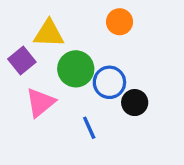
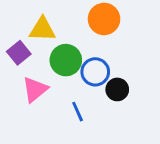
orange circle: (120, 22) -> (104, 19), size x1.4

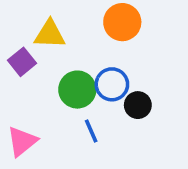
green circle: (66, 60) -> (77, 90), moved
pink triangle: (35, 89) -> (22, 141), moved

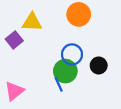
green circle: (77, 90) -> (65, 71), moved
black circle: (138, 105) -> (99, 65), moved

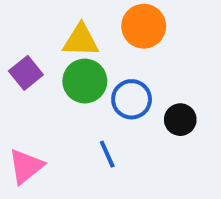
yellow triangle: (32, 22) -> (81, 40), moved
green circle: (65, 71) -> (85, 81), moved

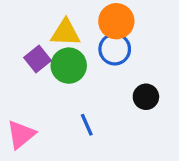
purple square: (26, 73) -> (38, 59), moved
blue circle: (132, 99) -> (115, 49), moved

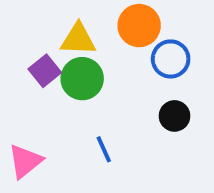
blue circle: (115, 49) -> (171, 59), moved

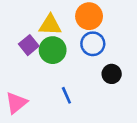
blue circle: (171, 59) -> (93, 44), moved

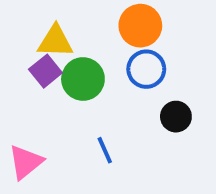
yellow triangle: (50, 25) -> (55, 41), moved

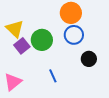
yellow triangle: (55, 41) -> (15, 29), moved, turned 42
purple square: (45, 71) -> (22, 46), moved

